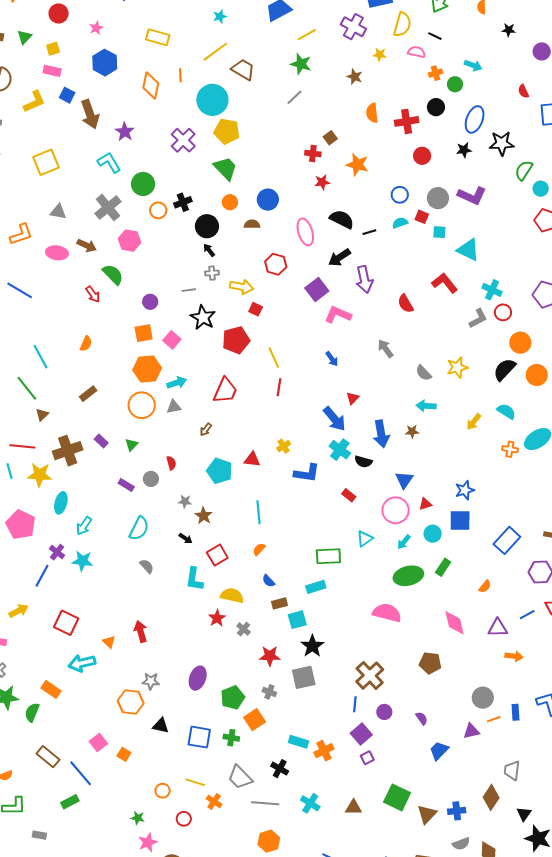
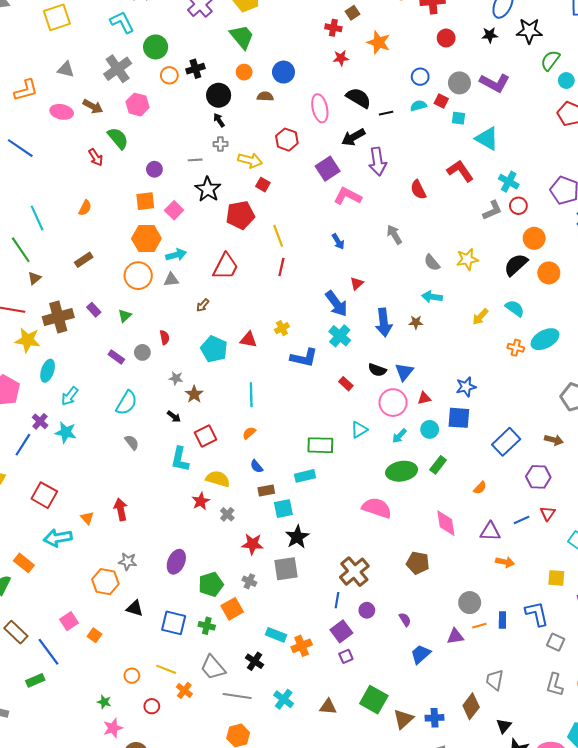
black semicircle: (363, 462) -> (377, 370), moved

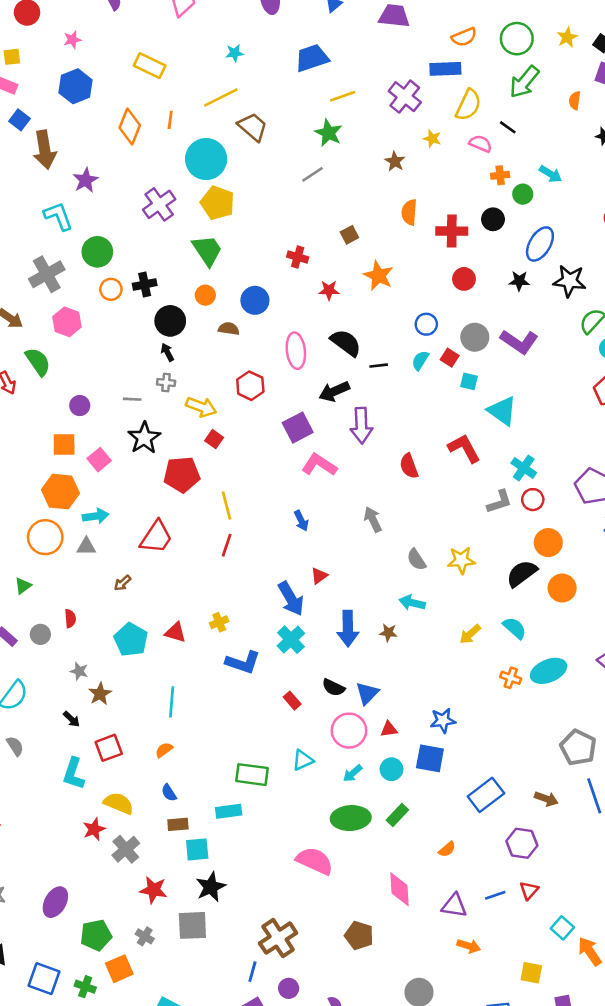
red cross: (333, 28) -> (298, 257), moved
cyan semicircle: (418, 106) -> (420, 360), turned -49
gray cross: (227, 514) -> (126, 849), size x1.5

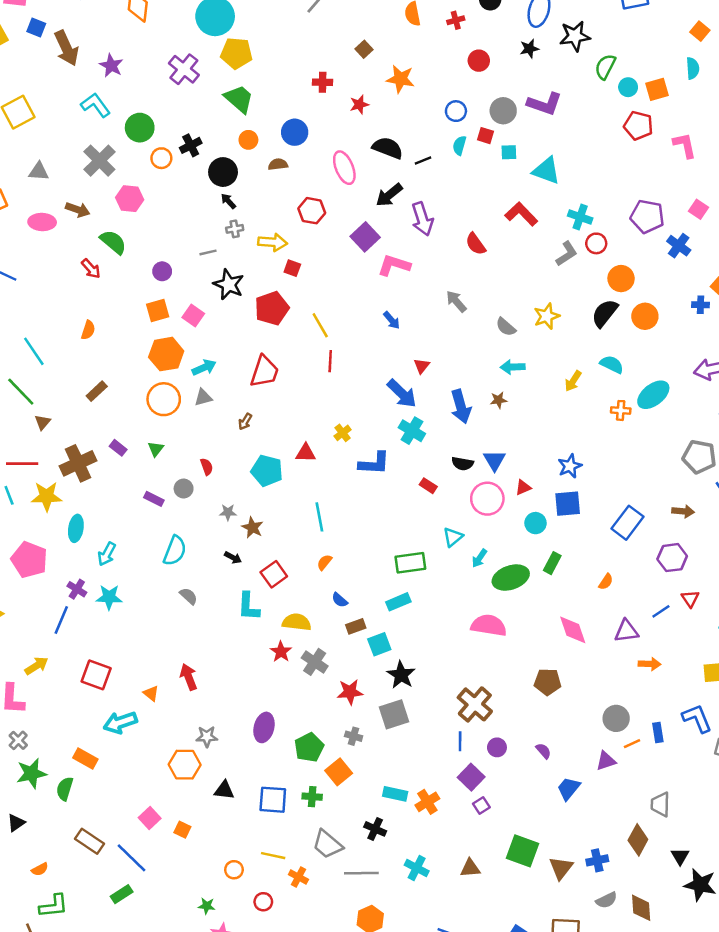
red cross: (452, 231) -> (456, 20), size x0.6
cyan arrow: (353, 773) -> (479, 558), moved

